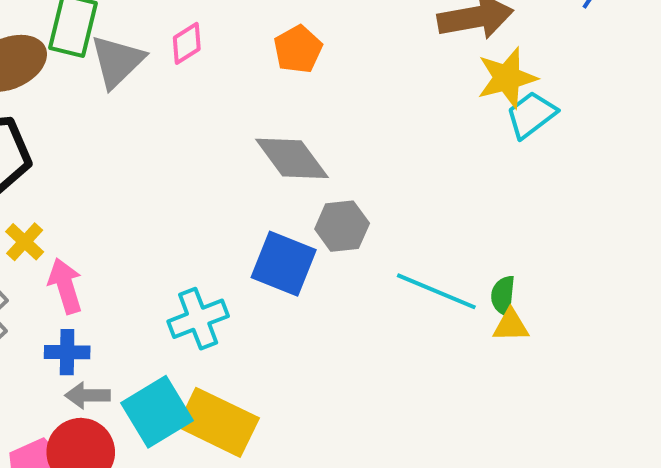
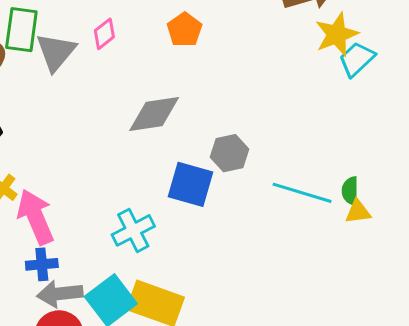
gray diamond: (292, 158) -> (154, 114), moved, turned -56
pink arrow: (65, 286) -> (36, 217), size x1.4
gray arrow: (88, 395) -> (60, 294), size x1.4

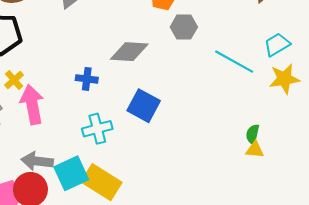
yellow star: (337, 34) -> (284, 79), moved
gray hexagon: (229, 153) -> (184, 27), moved
cyan line: (302, 193) -> (234, 62), moved
blue cross: (42, 264) -> (87, 79), moved

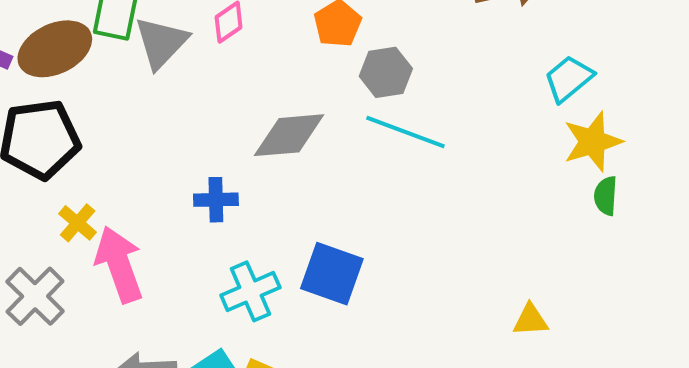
cyan line: (234, 62) -> (405, 132), moved
blue square: (144, 106) -> (332, 274), moved
green semicircle: (253, 134) -> (606, 196), moved
yellow triangle: (255, 150) -> (531, 320), moved

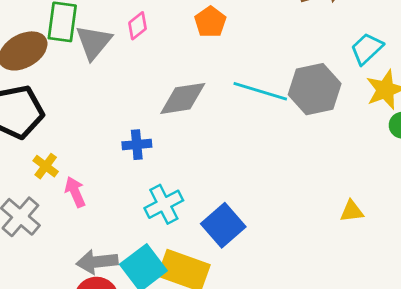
gray hexagon: (386, 72) -> (315, 89), moved, size x1.5
pink arrow: (119, 264) -> (75, 192), size x0.6
blue square: (332, 274) -> (223, 225), moved, turned 33

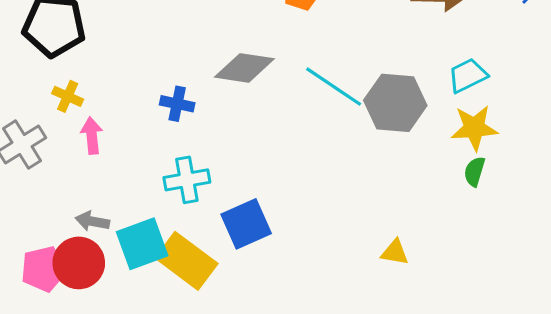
yellow cross: (46, 166) -> (68, 96), turned -30
gray arrow: (97, 262) -> (92, 221), size x0.7

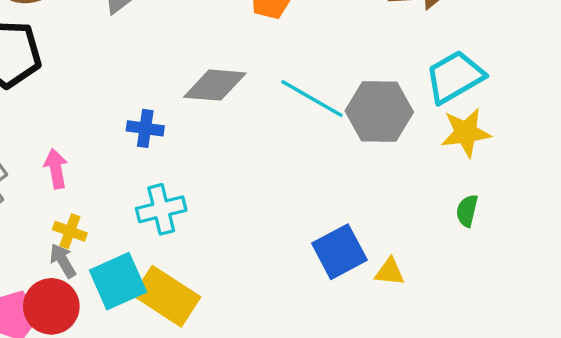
cyan trapezoid: (468, 76) -> (455, 77), size x1.4
yellow cross: (68, 96) -> (70, 231), moved
green semicircle: (475, 171) -> (467, 211), moved
gray arrow: (92, 221) -> (63, 261), turned 52
blue square: (246, 224) -> (339, 252), moved

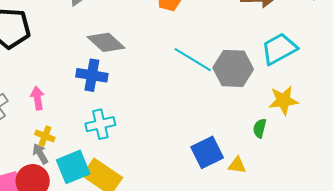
gray diamond: (215, 85) -> (106, 42), moved, turned 36
blue cross: (145, 128) -> (92, 75), size x1.4
yellow star: (466, 133) -> (283, 100), moved
green semicircle: (467, 211) -> (260, 128), moved

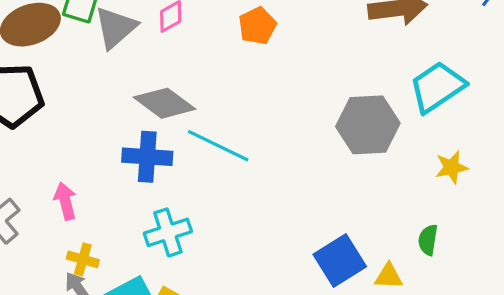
cyan line: (193, 60) -> (218, 146), moved
yellow star: (283, 100) -> (452, 167), size x0.7
green semicircle: (260, 128) -> (428, 240), moved

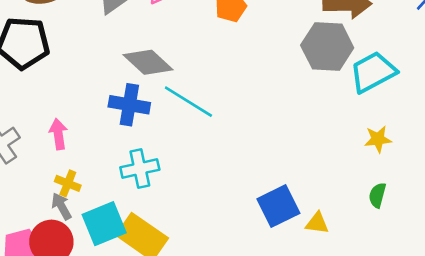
gray hexagon: (368, 125) -> (327, 46), moved
green semicircle: (428, 240) -> (377, 195), moved

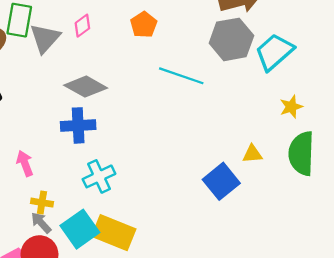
cyan line: (188, 102) -> (181, 76), moved
green semicircle: (377, 195) -> (301, 153), size x2.0
yellow triangle: (317, 223) -> (252, 154), moved

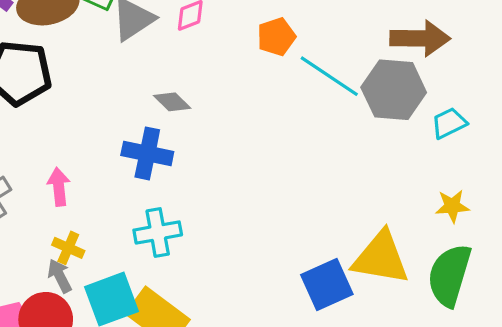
cyan trapezoid: (274, 52) -> (449, 123), size x0.6
cyan line: (181, 76) -> (329, 76), moved
gray diamond: (86, 87) -> (172, 102), size x0.6
yellow triangle: (252, 154) -> (381, 258), size x2.0

